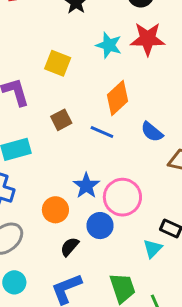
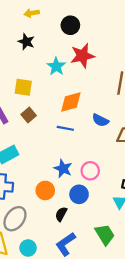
cyan star: (109, 45) -> (56, 66), turned 30
orange diamond: (118, 98) -> (71, 102), turned 40
brown square: (61, 120) -> (29, 115), moved
pink circle: (122, 197) -> (90, 171), size x0.7

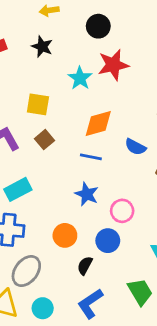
blue star: (63, 169) -> (87, 194), moved

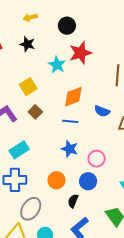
yellow square: (38, 104) -> (28, 87), turned -36

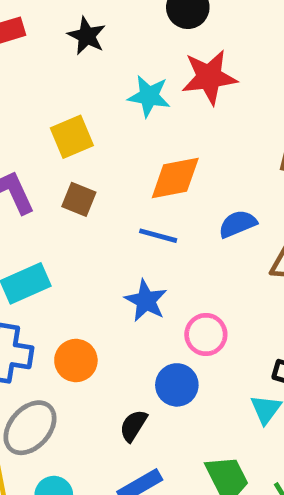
cyan star: (57, 65) -> (149, 96), turned -30
blue semicircle: (102, 111) -> (238, 224), turned 126
brown square: (35, 112) -> (79, 199), turned -32
orange circle: (56, 180) -> (76, 361), moved

